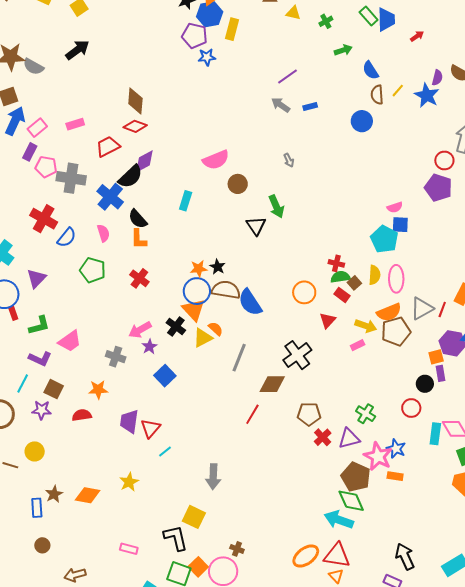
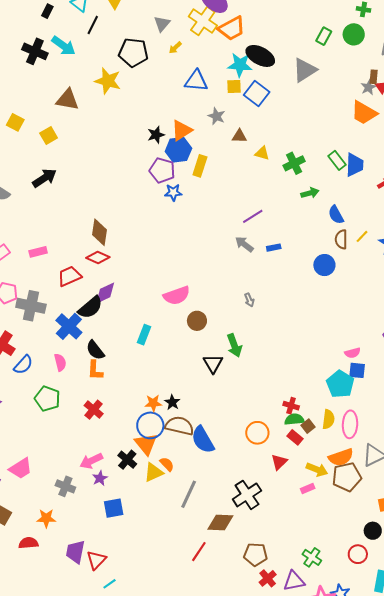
green cross: (326, 21) -> (294, 163), size x1.5
blue square: (165, 376) -> (114, 508), turned 30

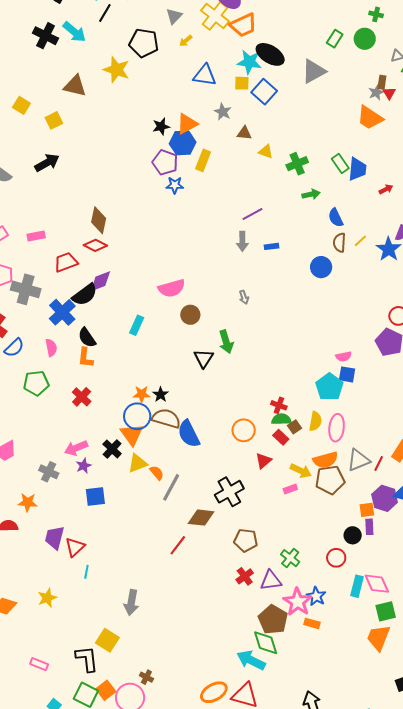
gray arrow: (244, 244) -> (242, 241), turned -132
green pentagon: (47, 399) -> (36, 383), turned -30
orange semicircle: (167, 464) -> (157, 473), moved
brown pentagon: (255, 554) -> (246, 540), moved
cyan line: (109, 584) -> (86, 572), turned -48

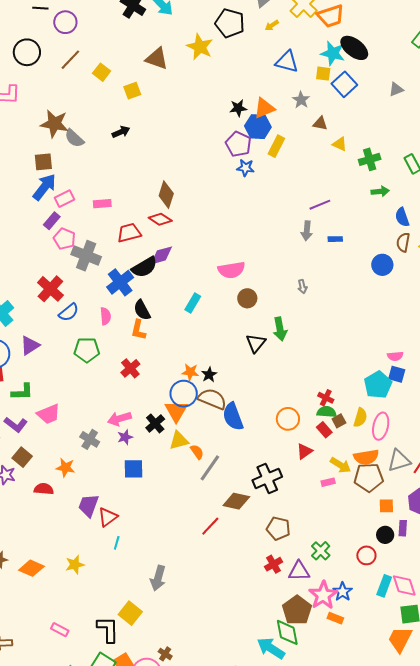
gray triangle: (314, 71) -> (396, 89), moved, size x0.6
black arrow: (47, 163) -> (121, 132), size x0.7
orange square: (367, 510) -> (386, 506), moved

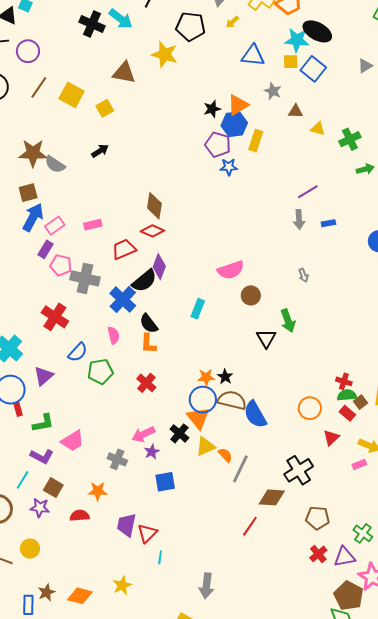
yellow square: (102, 72) -> (72, 95), size x1.4
purple diamond: (161, 255) -> (159, 267), turned -45
blue semicircle: (69, 312) -> (78, 352), moved

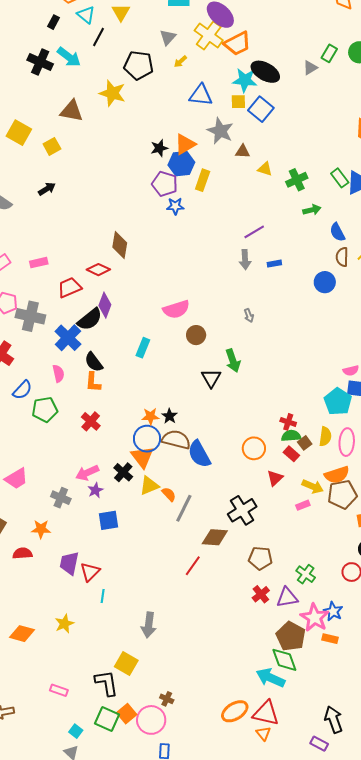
gray triangle: (365, 66) -> (310, 68), moved
gray star: (273, 91) -> (220, 131), size x1.5
brown diamond: (154, 206) -> (120, 245), moved

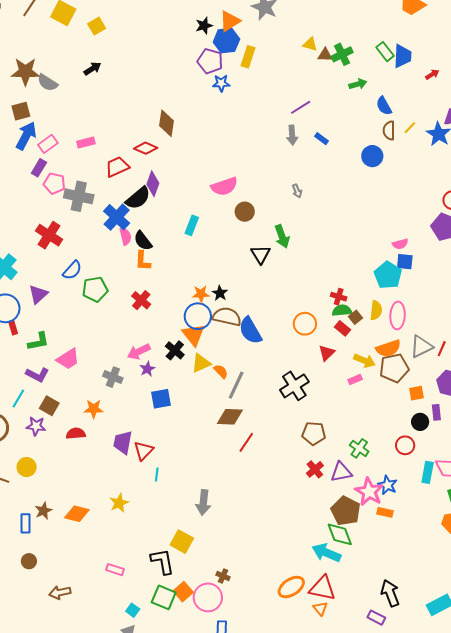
brown triangle: (243, 151) -> (325, 55), moved
blue rectangle: (274, 264) -> (322, 139), turned 48
pink semicircle: (58, 373) -> (125, 236), moved
brown diamond: (215, 537) -> (230, 417), moved

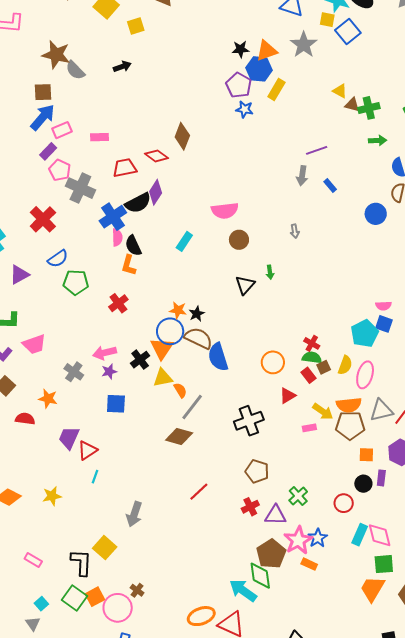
green arrow: (282, 236) -> (270, 272), size x0.6
red line: (246, 442) -> (199, 492), moved

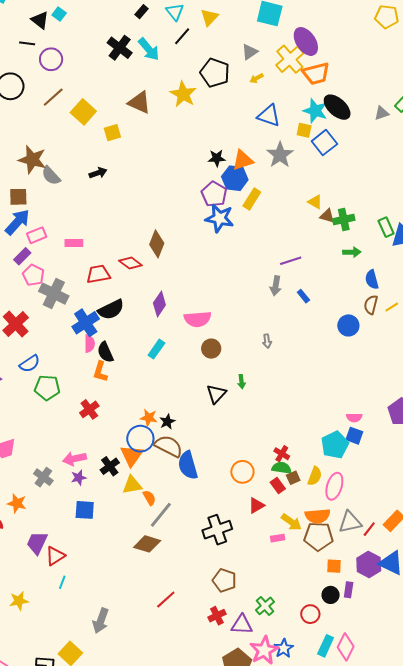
blue star: (245, 109) -> (219, 218), size x1.6
purple diamond: (156, 192) -> (159, 304), moved
pink diamond: (380, 535) -> (346, 647), turned 40

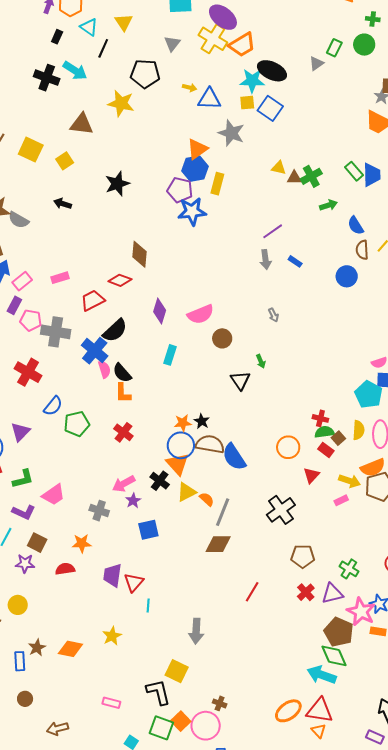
yellow arrow: (257, 78) -> (190, 88), moved, turned -120
black star: (217, 158) -> (117, 184), moved, size x1.4
black arrow: (98, 173) -> (63, 204), turned -126

